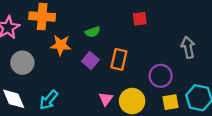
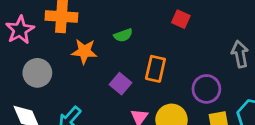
red square: (140, 19) -> (181, 19), turned 32
purple square: (90, 60) -> (121, 84), moved

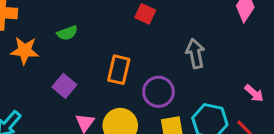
red square: (181, 19) -> (145, 14), moved
orange rectangle: (155, 69) -> (119, 70), moved

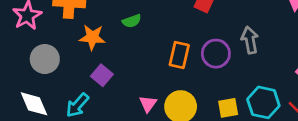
purple square: (64, 86) -> (102, 75), moved
purple circle: (158, 92) -> (216, 54), moved

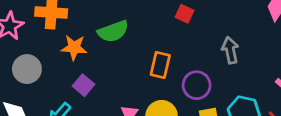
green semicircle: (132, 21) -> (113, 31), size x1.6
purple circle: (216, 54) -> (197, 85), moved

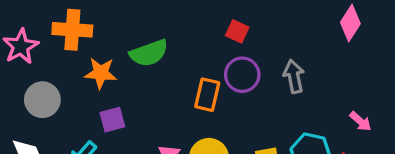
purple square: (83, 85) -> (112, 120), turned 35
purple circle: (197, 85) -> (242, 75), moved

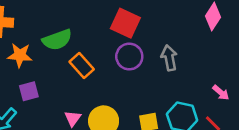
red square: (237, 31) -> (125, 23), size x1.6
orange rectangle: (207, 95) -> (82, 66), moved, turned -55

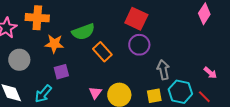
gray arrow: (169, 58) -> (163, 70), moved

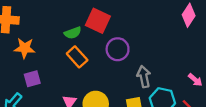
red square: (136, 19) -> (98, 21), moved
green semicircle: (83, 32) -> (73, 33), moved, size x0.7

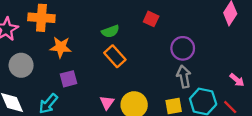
red square: (98, 21) -> (151, 19), moved, size x0.6
purple circle: (118, 49) -> (183, 48), moved

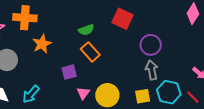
red square: (151, 19) -> (122, 19), size x1.5
orange star: (61, 47) -> (42, 44), turned -30
purple square: (69, 79) -> (69, 72), moved

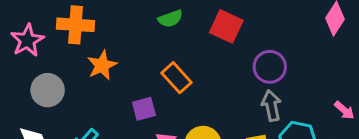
green semicircle: (86, 30) -> (170, 19), moved

